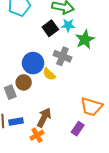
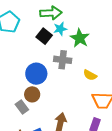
yellow semicircle: (49, 74) -> (90, 75), moved

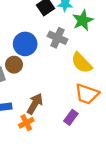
yellow semicircle: (90, 75) -> (82, 63), size x1.5

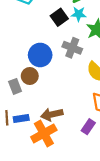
brown arrow: (35, 104) -> (52, 114), turned -130
orange cross: (26, 123) -> (44, 133), size x1.6

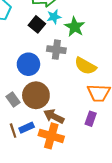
brown circle: (30, 76) -> (36, 95), moved, size x1.6
brown arrow: (52, 114) -> (54, 116), turned 54
orange cross: (44, 133) -> (51, 136), turned -30

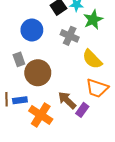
blue circle: (28, 64) -> (32, 30), moved
gray rectangle: (13, 100) -> (19, 59), moved
brown arrow: (54, 116) -> (67, 100), moved

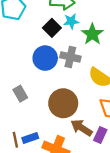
blue circle: (32, 30) -> (45, 58), moved
brown circle: (38, 73) -> (63, 103), moved

